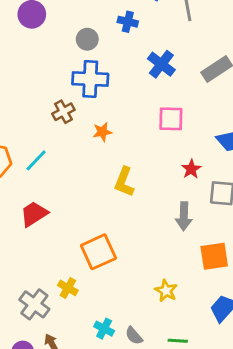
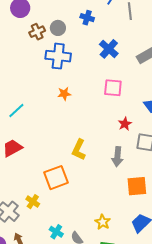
brown cross: (63, 112) -> (37, 32), moved
yellow L-shape: (124, 182) -> (79, 150), moved
yellow star: (166, 291) -> (103, 222), moved

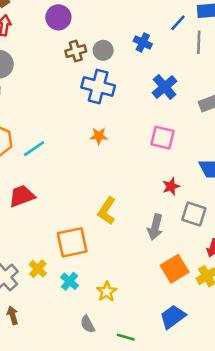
orange square: (137, 186) -> (175, 269), turned -35
yellow star: (103, 222) -> (107, 292), moved
cyan cross: (56, 232) -> (70, 281), moved

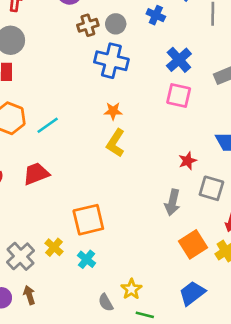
pink square: (162, 138) -> (179, 96), moved
yellow L-shape: (107, 211) -> (116, 143), moved
yellow star: (107, 292) -> (131, 289), moved

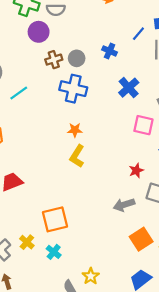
pink square: (179, 96) -> (143, 125), moved
cyan line: (48, 125) -> (19, 93), moved
gray arrow: (172, 202) -> (124, 205), turned 60

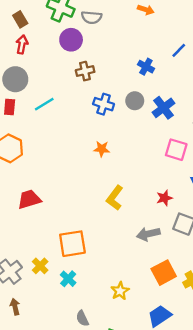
gray circle: (77, 58) -> (135, 101), moved
blue cross: (73, 89) -> (104, 104), size x0.7
yellow L-shape: (77, 156) -> (115, 198), moved
yellow star: (91, 276) -> (120, 291), moved

